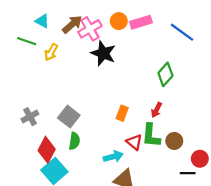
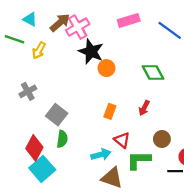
orange circle: (119, 21) -> (106, 68), moved
green diamond: (165, 74) -> (153, 73), turned -70
gray cross: (30, 117) -> (28, 91), moved
green L-shape: (151, 135) -> (139, 160), moved, turned 85

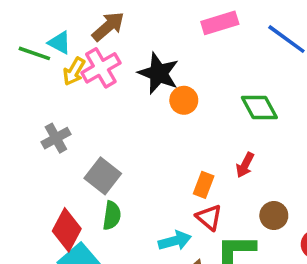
cyan triangle: (30, 19) -> (60, 43), moved
pink cross: (78, 27) -> (101, 68), moved
orange rectangle: (110, 111) -> (204, 185), moved

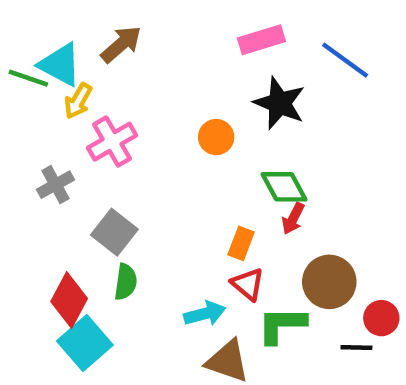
cyan triangle: (60, 43) -> (60, 65), size x1.5
pink cross: (101, 68) -> (112, 142), moved
black star: (159, 73) -> (280, 103), moved
green diamond: (259, 107) -> (284, 187), moved
brown circle: (274, 216) -> (329, 282), size x1.5

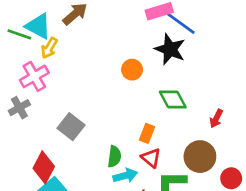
blue line: (345, 60) -> (181, 23), moved
pink cross: (112, 142) -> (34, 76), moved
gray cross: (55, 185) -> (19, 108), moved
red arrow: (293, 219) -> (216, 119), moved
green semicircle: (126, 282) -> (114, 157), moved

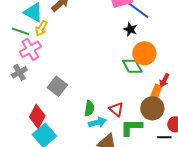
green line: (19, 34) -> (20, 31), moved
black star: (170, 49) -> (130, 29), size x0.6
orange circle: (132, 70) -> (144, 53), moved, size x1.5
orange rectangle: (147, 133) -> (156, 91), moved

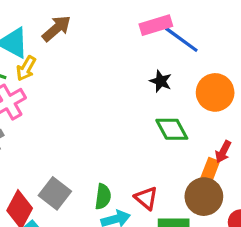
black star: (130, 29) -> (161, 81), moved
orange circle: (144, 53) -> (215, 92), moved
gray square: (57, 86) -> (55, 193), moved

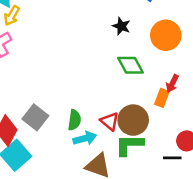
brown circle: (204, 197) -> (133, 120), moved

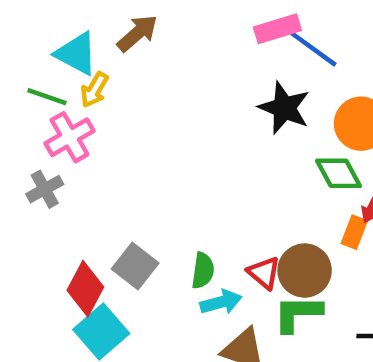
black star: (121, 26) -> (284, 108), size x1.6
green diamond: (131, 65) -> (338, 173), moved

